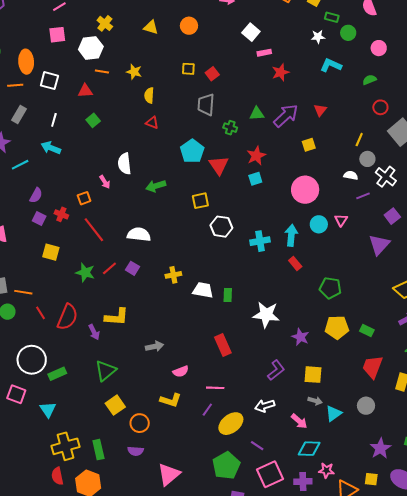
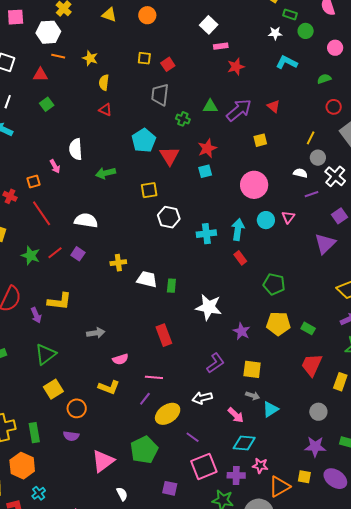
red triangle: (320, 110) -> (273, 106), turned -32
gray circle: (366, 406) -> (318, 412), moved
purple star: (380, 448) -> (315, 447), turned 30
green pentagon: (226, 466) -> (144, 450), moved

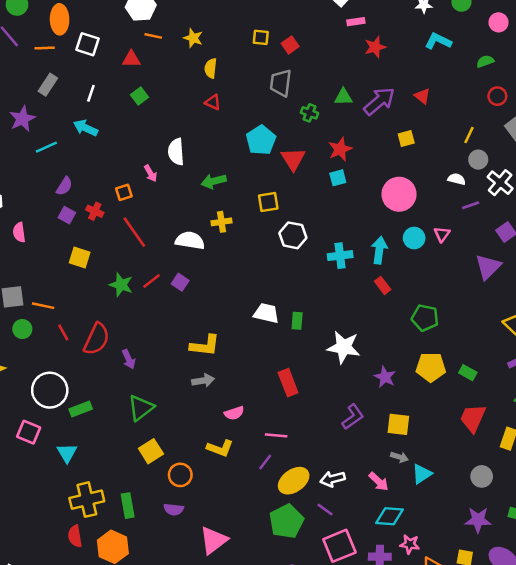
yellow cross: (118, 263) -> (222, 222), moved
yellow L-shape: (60, 301) -> (205, 346), moved
white arrow: (202, 398) -> (333, 479), moved
green pentagon: (144, 450) -> (286, 521), moved

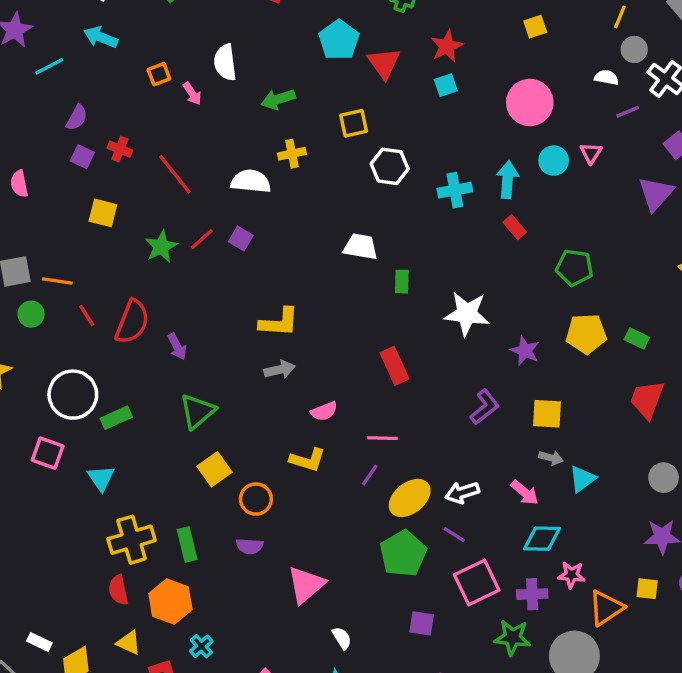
orange square: (124, 192) -> (159, 74), moved
green star: (121, 285) -> (161, 247), turned 30
white trapezoid: (266, 313) -> (360, 247), moved

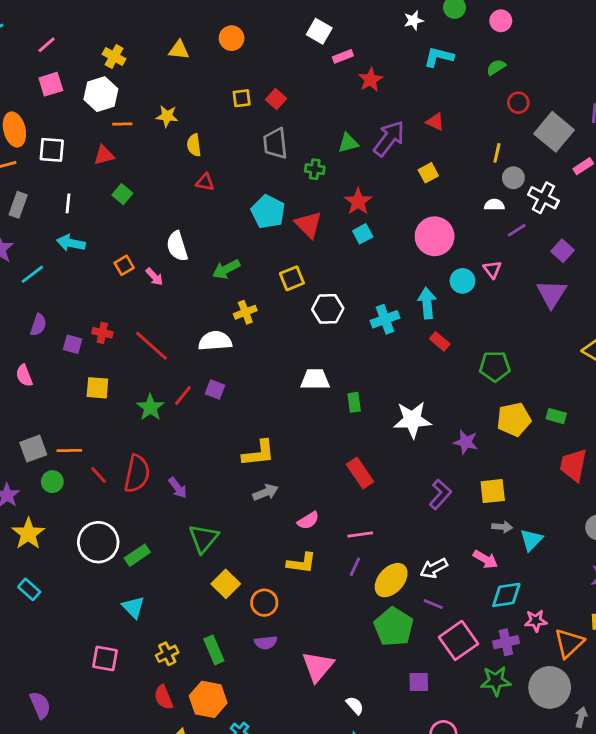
purple semicircle: (77, 118) -> (38, 325), moved
pink square: (48, 453) -> (105, 659), moved
yellow cross: (132, 540) -> (167, 654), size x0.6

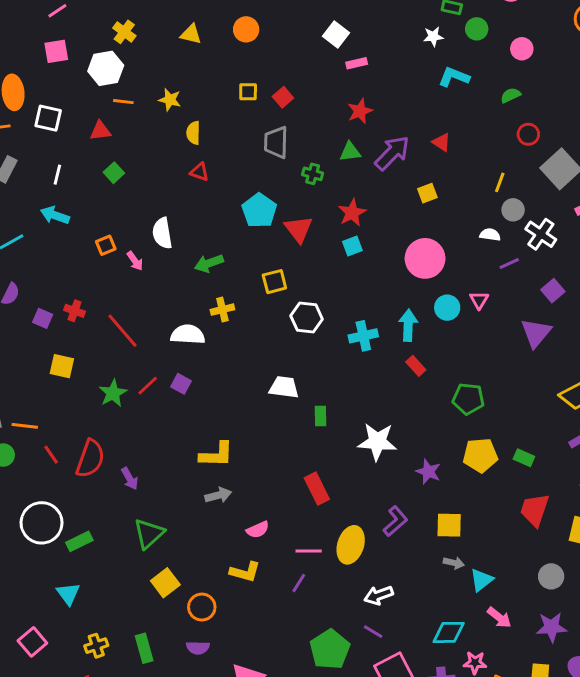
red star: (371, 80) -> (360, 111), moved
pink arrow: (485, 559) -> (499, 617), moved
yellow ellipse: (391, 580) -> (351, 545), moved, turned -32
pink square: (105, 659) -> (32, 642), turned 32

